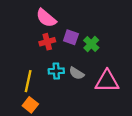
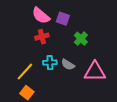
purple square: (71, 37) -> (63, 19), moved
yellow line: (28, 81) -> (25, 72), turned 30

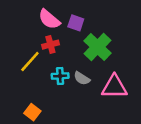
green cross: (81, 39) -> (98, 47), size x1.6
yellow line: (25, 72) -> (30, 61), moved

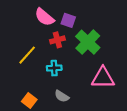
red cross: (50, 45) -> (57, 40), moved
gray semicircle: (82, 78) -> (62, 96), moved

